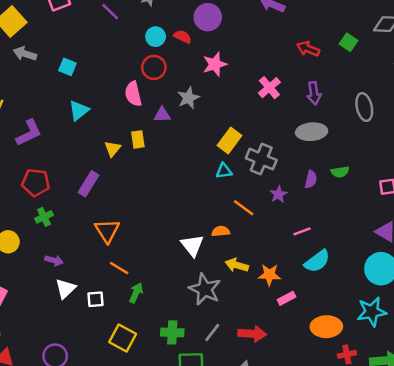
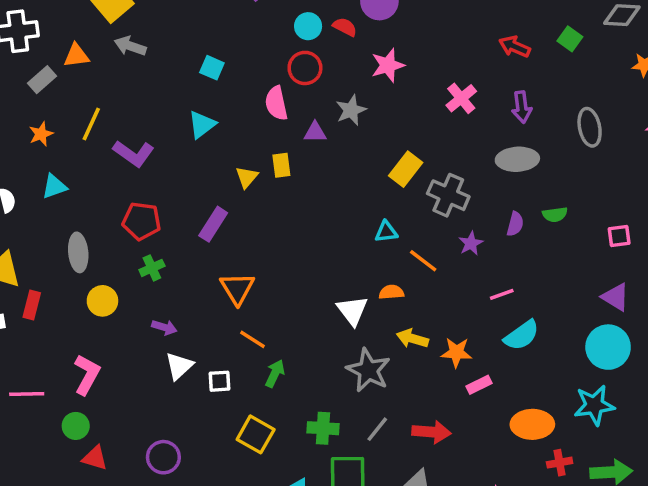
cyan square: (67, 67) -> (212, 68), moved
purple L-shape: (29, 133) -> (134, 153), turned 60
cyan triangle: (224, 171) -> (386, 232), moved

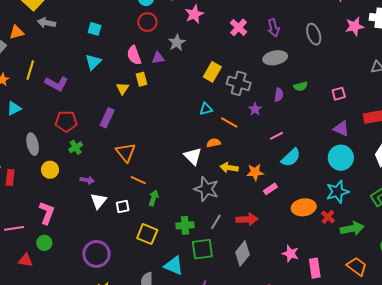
pink semicircle: (276, 103) -> (134, 55), moved
purple circle: (163, 457) -> (96, 254), size x1.4
red triangle: (95, 458) -> (26, 260), moved
red cross: (560, 463) -> (328, 217), moved, turned -32

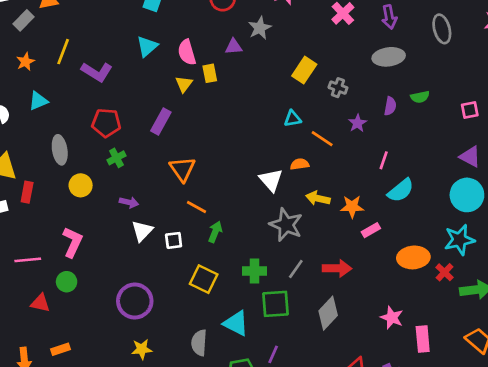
pink semicircle: (134, 55) -> (187, 52), moved
gray cross: (239, 83) -> (338, 88), size x0.6
pink line: (276, 136) -> (384, 160), turned -48

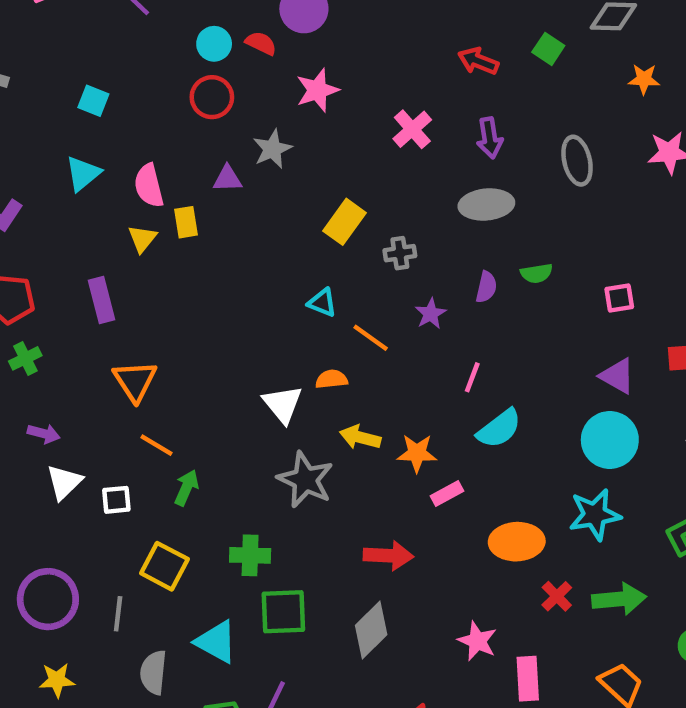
gray cross: (338, 88) -> (400, 253), turned -30
cyan triangle: (293, 119) -> (322, 303), turned 30
purple rectangle: (161, 121) -> (102, 300), turned -45
gray line: (296, 269) -> (118, 614), moved, turned -30
red cross: (445, 272) -> (557, 596), moved

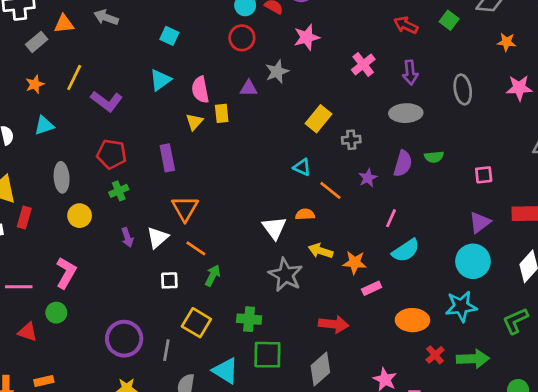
purple semicircle: (486, 287) -> (403, 163), size x1.4
purple triangle: (617, 376) -> (480, 222), turned 50
purple arrow: (44, 434) -> (127, 237), turned 54
white triangle: (64, 482) -> (158, 238), moved

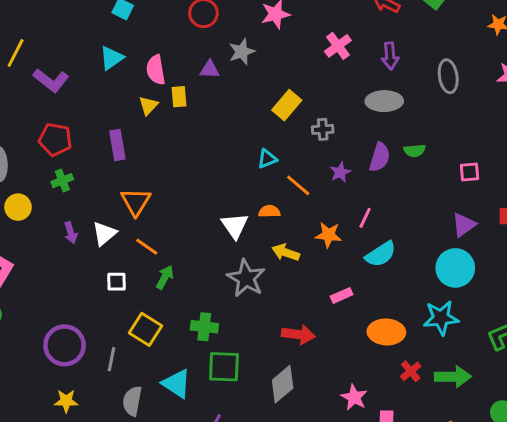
cyan triangle: (302, 167) -> (267, 159), turned -48
orange star: (355, 263) -> (328, 235), moved

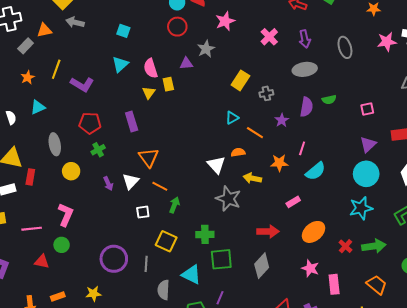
orange ellipse: (386, 332) -> (313, 232), moved, turned -35
yellow star: (66, 401) -> (93, 294), moved

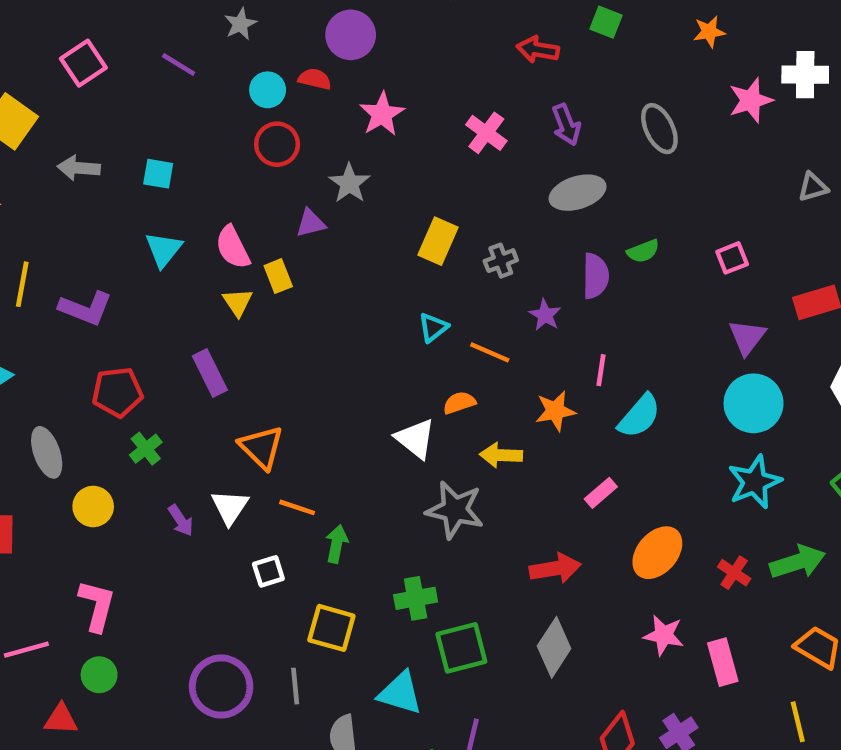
gray arrow: (75, 22) -> (79, 168), moved

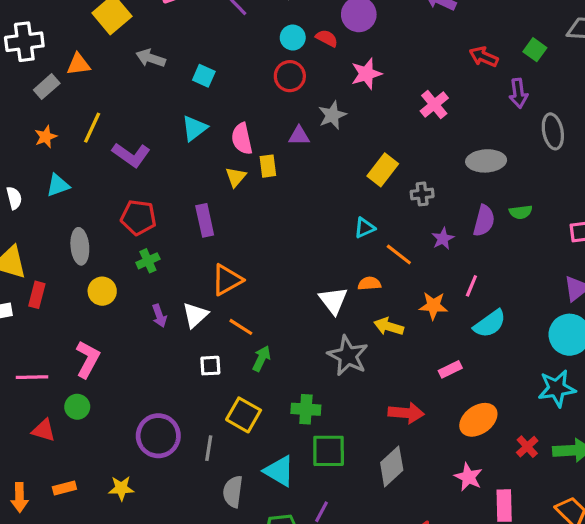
purple arrow: (566, 125) -> (518, 93), moved
orange triangle: (261, 447) -> (227, 280), turned 32

